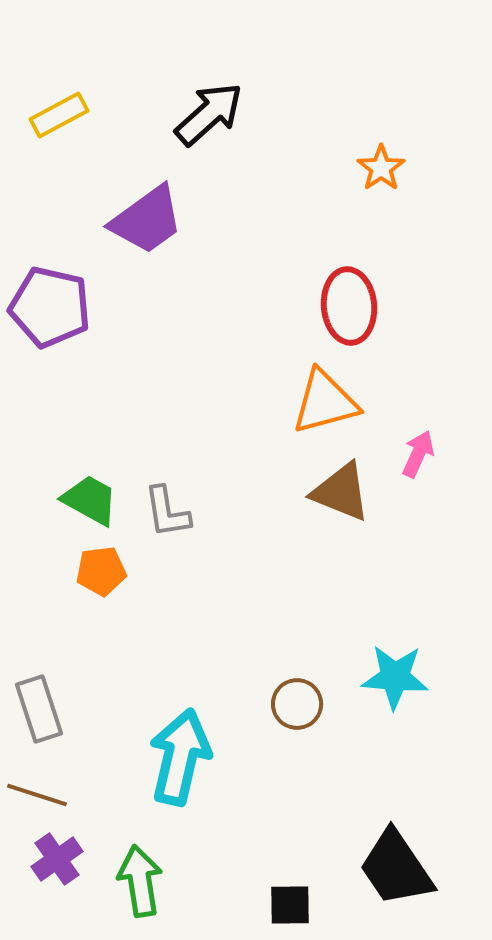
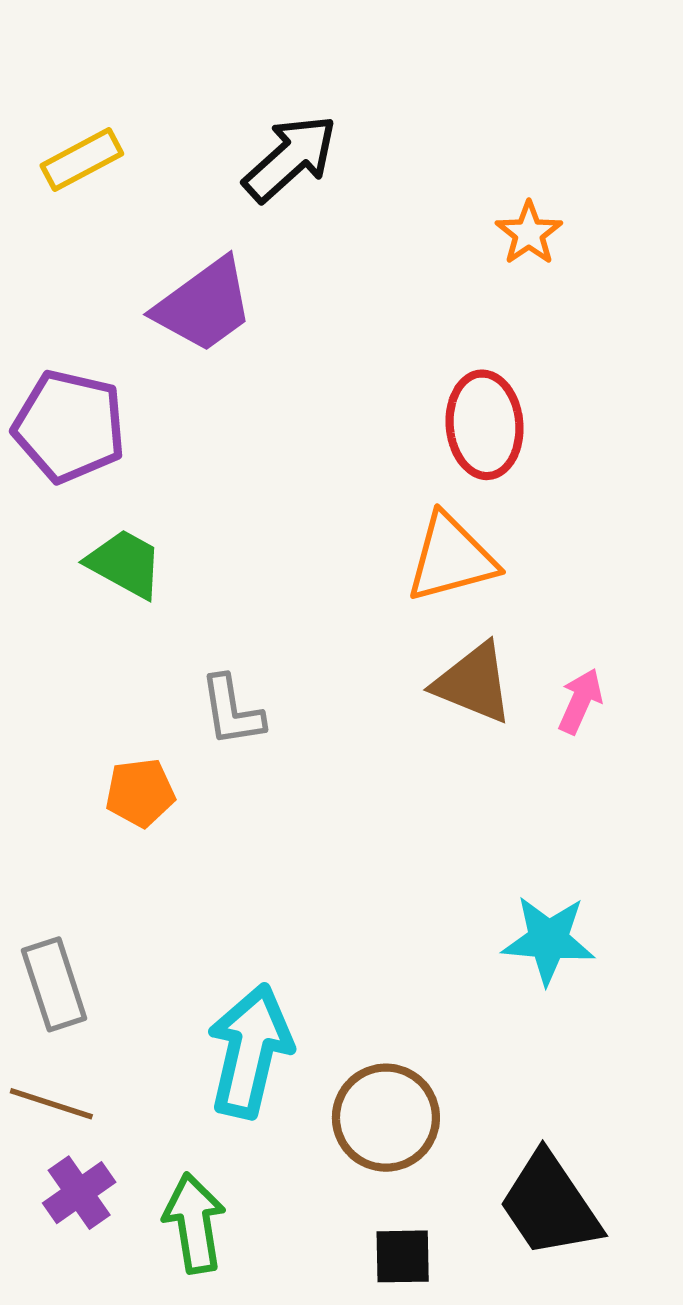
pink arrow: (418, 454) -> (580, 701), moved
green trapezoid: (90, 500) -> (125, 564), moved
brown circle: (297, 704) -> (386, 1118), moved, size x1.5

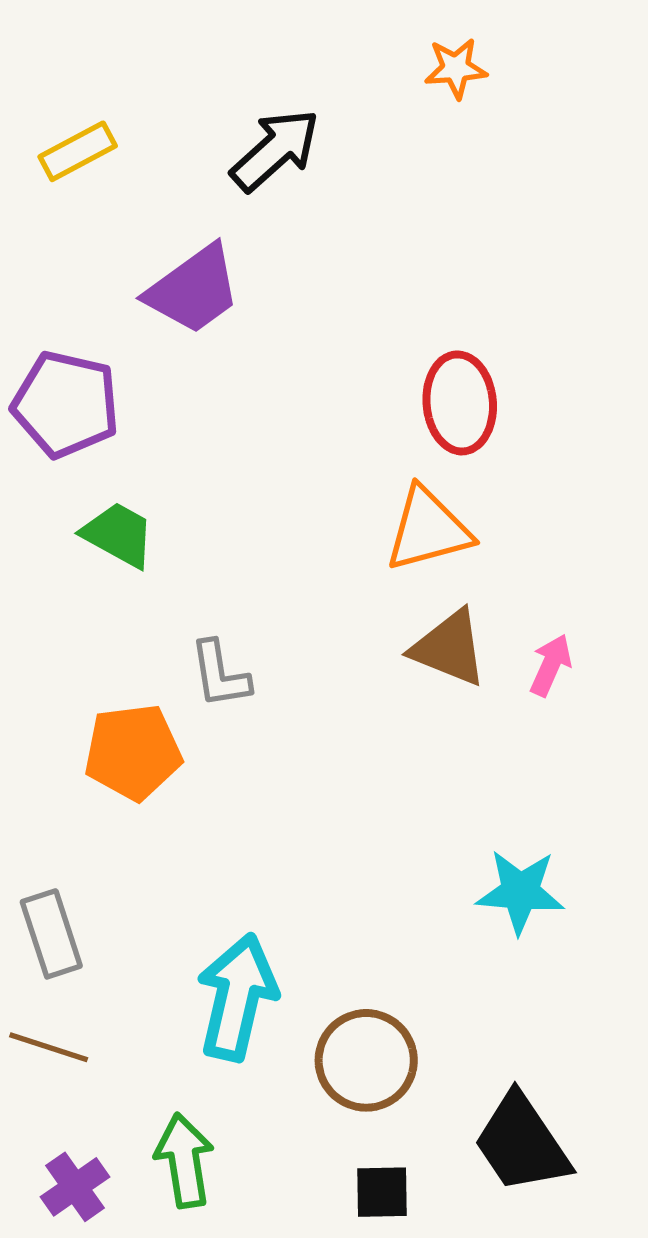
orange star: (529, 233) -> (456, 68), moved, turned 30
orange pentagon: (140, 793) -> (133, 752), size x1.5
purple cross: (79, 1193) -> (75, 1187), moved

